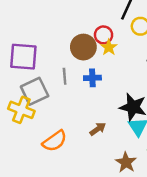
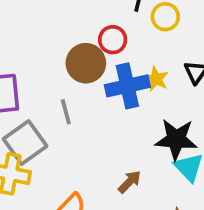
yellow star: (109, 47) -> (156, 79), moved
blue cross: (92, 78) -> (127, 86), moved, size x1.6

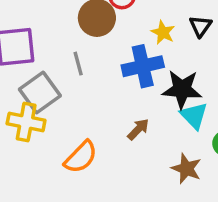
blue cross: (127, 86) -> (143, 66), moved

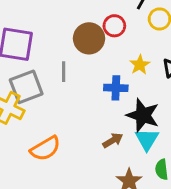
blue cross: (143, 66) -> (116, 88), size x0.7
brown arrow: (138, 129) -> (113, 140), moved

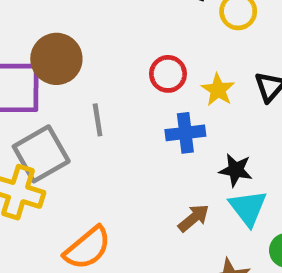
red circle: (114, 26) -> (168, 74), moved
brown circle: (89, 38) -> (56, 59), moved
black star: (143, 115) -> (236, 170), size x0.6

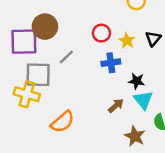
gray line: (98, 120) -> (66, 57), turned 56
gray square: (41, 154) -> (38, 75), turned 32

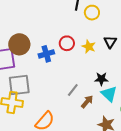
gray line: (66, 57) -> (73, 90), moved
blue cross: (111, 63) -> (46, 54), moved

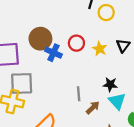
brown circle: (19, 44) -> (40, 39), moved
blue cross: (46, 54) -> (54, 53), turned 35
gray line: (73, 90) -> (79, 94), turned -48

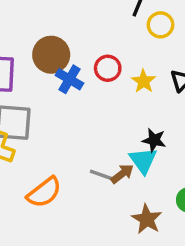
gray line: (79, 94) -> (101, 175), moved, turned -72
cyan triangle: (117, 101) -> (143, 160), moved

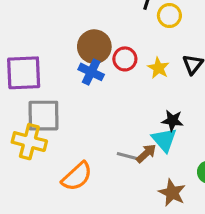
brown circle: (51, 55) -> (94, 47), moved

